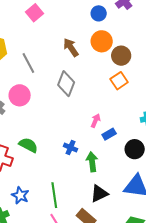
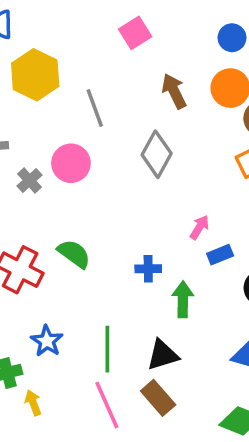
pink square: (35, 13) -> (135, 33), moved
blue cross: (70, 148) -> (148, 269), turned -32
black triangle: (99, 194) -> (163, 355), moved

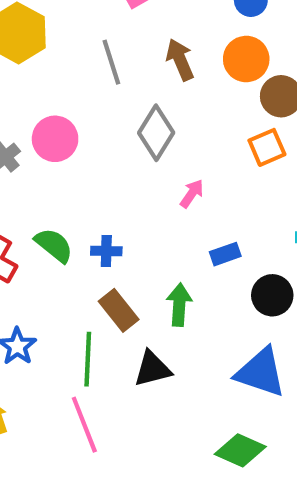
gray line: (95, 108) -> (111, 62), moved
pink arrow: (199, 227) -> (192, 194), moved
blue cross: (148, 269) -> (106, 251), moved
brown rectangle: (158, 398) -> (119, 310), moved

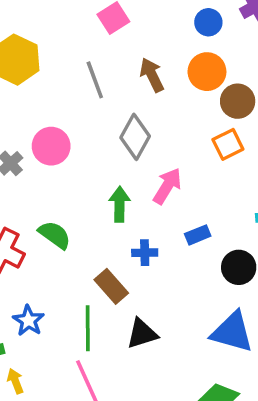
pink arrow: (192, 194) -> (167, 186), size x1.5
blue cross: (106, 251) -> (145, 253), moved
green arrow: (179, 305) -> (120, 204), moved

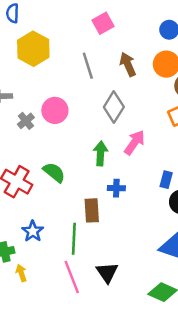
blue rectangle: (198, 235) -> (166, 180), moved, turned -56
brown rectangle: (111, 286) -> (92, 210), turned 35
black triangle: (142, 334) -> (107, 272), moved, turned -50

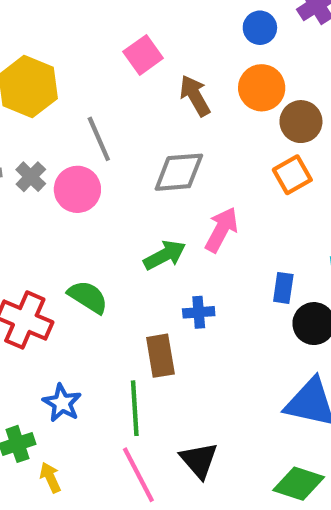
pink square: (103, 23) -> (143, 55), moved
gray line: (88, 66) -> (99, 139), moved
gray diamond: (114, 107) -> (179, 172), turned 60
gray cross: (26, 121) -> (31, 177), moved
green arrow: (101, 153) -> (165, 255), turned 65

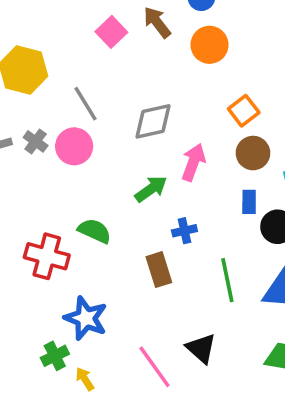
brown arrow: (195, 96) -> (157, 22), moved
brown circle: (301, 122) -> (253, 153), moved
blue star: (62, 403) -> (86, 318), size x1.4
green line: (135, 408) -> (227, 280), moved

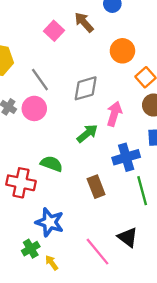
orange circle: (209, 45) -> (122, 51), moved
blue cross: (184, 231) -> (126, 157), moved, size x1.6

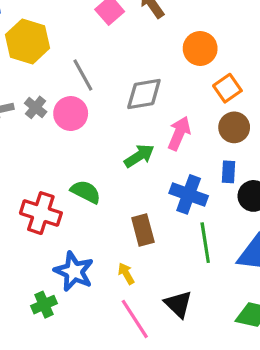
blue cross: (126, 157) -> (189, 194), turned 30
yellow arrow: (52, 263) -> (126, 274), moved

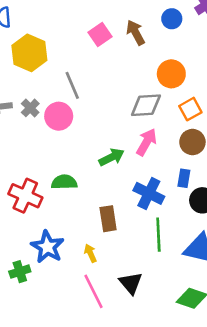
gray diamond: (144, 94) -> (146, 105), moved
green semicircle: (86, 192) -> (64, 182), turned -35

